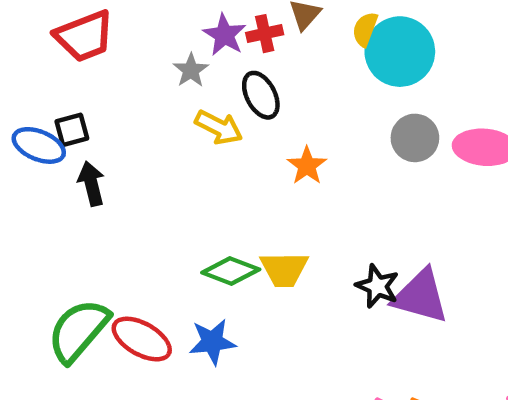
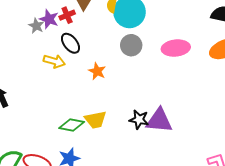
gray star: (191, 70) -> (36, 26), moved
gray circle: (415, 138) -> (131, 45), moved

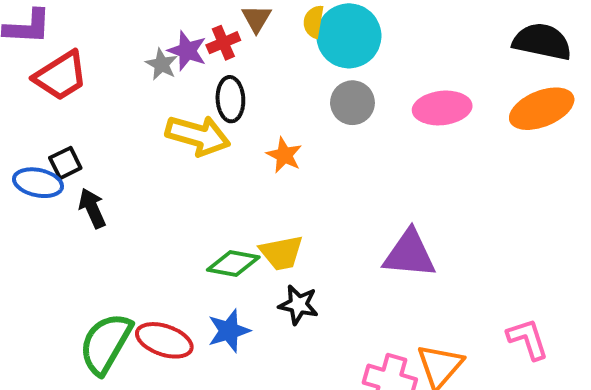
black ellipse: (70, 43) -> (230, 99), turned 35
yellow arrow: (54, 61) -> (198, 135), size x1.4
black star: (139, 120) -> (298, 305), moved

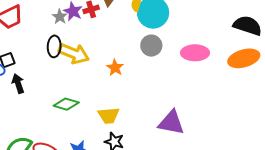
black ellipse: (230, 99) -> (54, 46), moved
green diamond: (233, 264) -> (66, 104), moved

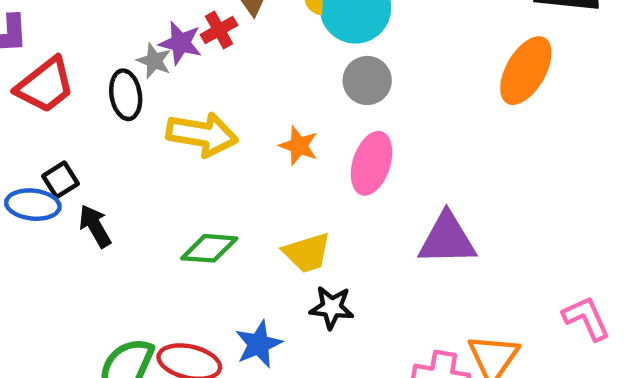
black ellipse: (54, 46) -> (126, 95), moved
pink ellipse: (195, 53) -> (372, 163), moved, turned -60
orange ellipse: (244, 58) -> (526, 71), moved, turned -32

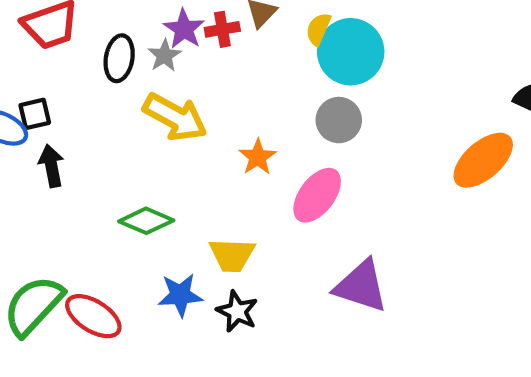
gray star: (154, 61) -> (164, 55), moved
blue star: (259, 344) -> (180, 295), moved

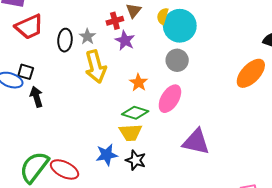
purple star: (184, 29) -> (125, 40), moved
black square: (35, 114) -> (26, 72), turned 35
yellow arrow: (175, 117) -> (96, 67), turned 52
green diamond: (146, 221) -> (135, 113), moved

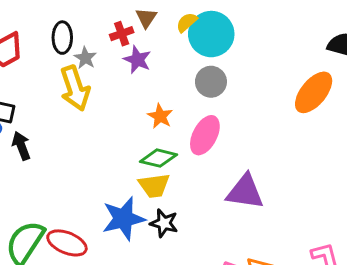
yellow semicircle: (163, 16) -> (187, 22), turned 35
black ellipse: (65, 40) -> (62, 38), moved
yellow arrow: (96, 67) -> (75, 88), moved
blue star: (107, 155) -> (124, 219), size x1.4

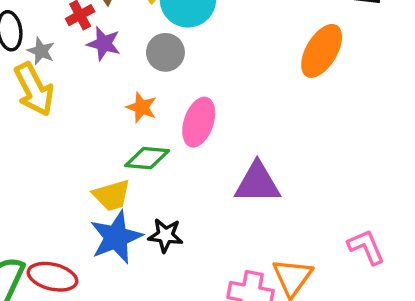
gray circle: (211, 82) -> (165, 52), moved
yellow trapezoid: (154, 186) -> (112, 195), moved

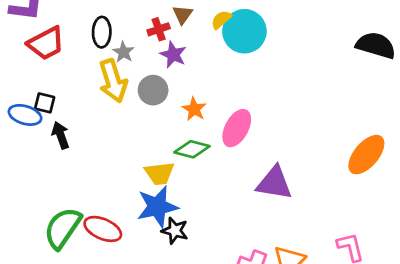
orange ellipse: (322, 51) -> (366, 155), moved
gray circle: (165, 52) -> (153, 90), moved
black star: (165, 235) -> (175, 231), moved

